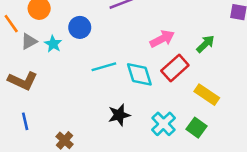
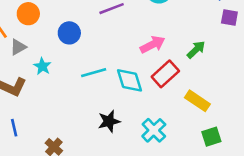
cyan star: (53, 44) -> (42, 66), moved
green square: (197, 128) -> (211, 137), moved, turned 36

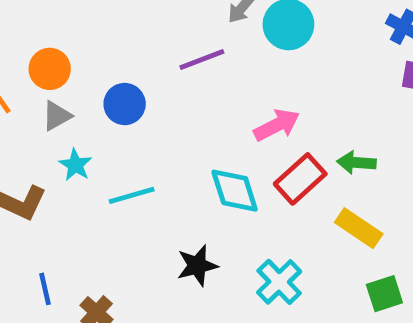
gray triangle: (18, 47) -> (57, 116), moved
green arrow: (196, 50) -> (356, 163), moved, turned -132
cyan line: (94, 73) -> (132, 195), moved
blue line: (14, 128) -> (45, 289), moved

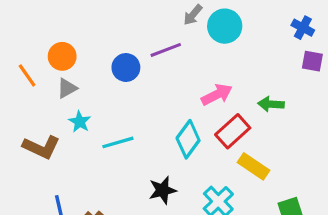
blue circle: (125, 104) -> (126, 67), moved
green arrow: (356, 163) -> (271, 104), moved
cyan diamond: (235, 191) -> (188, 139), turned 54
yellow rectangle: (359, 228) -> (253, 166), moved

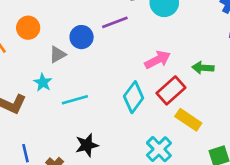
gray triangle: (67, 88) -> (58, 54), moved
black star: (163, 190) -> (87, 145), moved

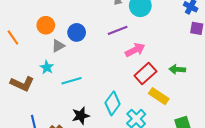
purple line: (115, 22) -> (118, 30), moved
orange circle: (28, 28) -> (46, 25), moved
green arrow: (203, 68) -> (177, 69), moved
cyan diamond: (134, 97) -> (113, 103), moved

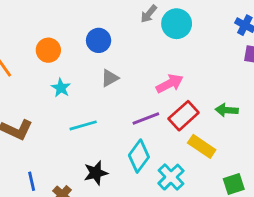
purple line: (118, 30) -> (146, 118), moved
blue circle: (77, 32) -> (99, 40), moved
gray triangle: (58, 46) -> (110, 78), moved
cyan star: (47, 67) -> (61, 88), moved

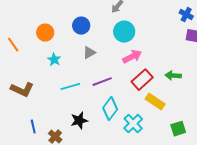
cyan circle: (177, 24) -> (124, 32), moved
purple line: (146, 118) -> (102, 82), moved

